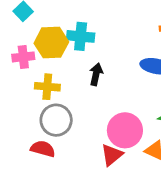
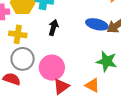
pink circle: (125, 130) -> (52, 68), moved

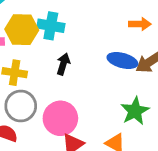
green star: (107, 61) -> (135, 111), turned 30

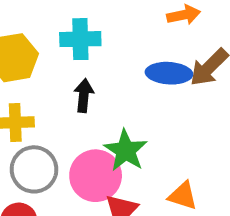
cyan cross: (51, 26) -> (80, 39), moved
green star: (135, 111) -> (126, 150), moved

